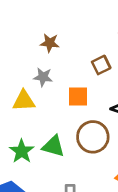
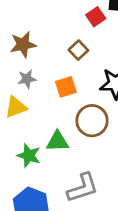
brown star: (50, 43) -> (23, 45), size x1.4

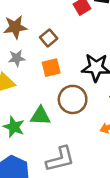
brown square: (78, 50) -> (49, 38), moved

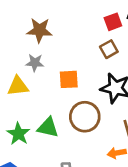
brown square: (49, 38) -> (109, 49), moved

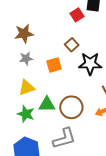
brown square: (109, 49) -> (72, 45), moved
yellow triangle: (18, 86) -> (27, 88), moved
brown circle: (85, 117) -> (71, 107), moved

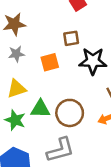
brown square: (72, 45) -> (71, 38), turned 32

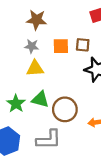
orange square: (50, 62) -> (61, 46), moved
yellow triangle: (17, 89) -> (35, 68), moved

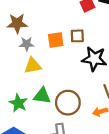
brown star: (36, 20) -> (17, 23), moved

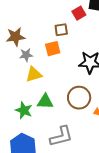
brown square: (77, 36) -> (61, 30), moved
brown circle: (68, 103) -> (79, 98), moved

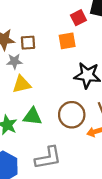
brown square: (61, 30) -> (28, 43), moved
orange square: (53, 49) -> (67, 41), moved

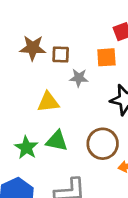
gray star: (14, 61) -> (79, 78), moved

